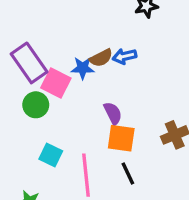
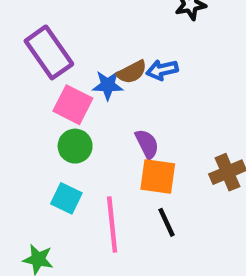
purple rectangle: (29, 63) -> (49, 52), moved
green circle: (36, 105) -> (75, 146), moved

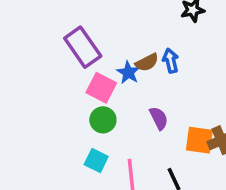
blue arrow: (162, 70) -> (171, 61), turned 90
blue star: (108, 85) -> (128, 73), turned 30
orange square: (158, 177) -> (199, 140), moved

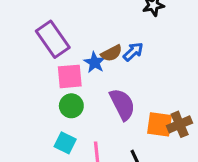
blue arrow: (171, 61) -> (133, 52), turned 60
pink square: (101, 88) -> (70, 76), turned -32
purple semicircle: (159, 118) -> (122, 104), size x1.5

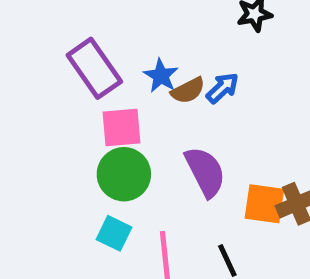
blue star: (95, 62) -> (161, 76), moved
green circle: (71, 106) -> (124, 174), size x1.4

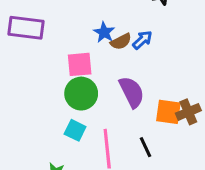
purple rectangle: (94, 68) -> (26, 28), moved, turned -48

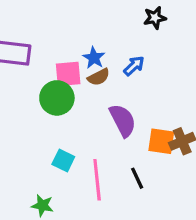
brown semicircle: (121, 42) -> (99, 77), moved
pink square: (80, 64) -> (68, 74), moved
green circle: (81, 94) -> (57, 98), moved

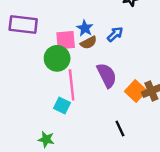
orange square: (161, 141) -> (136, 91), turned 35
black line: (137, 178) -> (120, 128), moved
pink line: (97, 180) -> (72, 85), moved

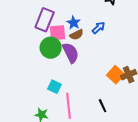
purple rectangle: (23, 25) -> (45, 20), moved, turned -75
purple semicircle: (107, 75) -> (71, 53), moved
pink line: (72, 85) -> (69, 106), moved

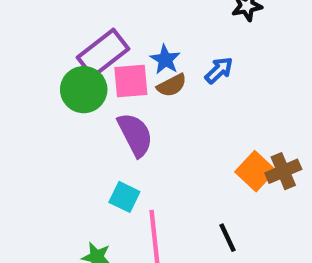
purple rectangle: (45, 20) -> (103, 53), turned 30
green circle: (51, 48) -> (84, 90), moved
purple semicircle: (71, 53) -> (135, 135), moved

